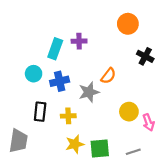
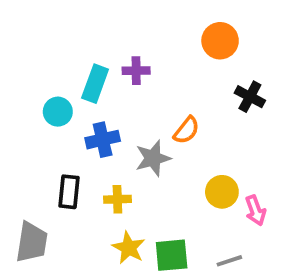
cyan circle: (34, 74) -> (58, 112), moved
yellow star: (75, 144) -> (129, 248), turned -30

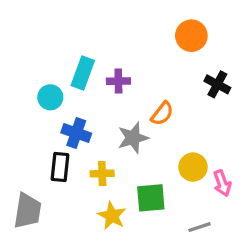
purple cross: (136, 71) -> (118, 81), moved
blue cross: (103, 140) -> (76, 133), moved, turned 32
green square: (172, 255) -> (151, 198), moved

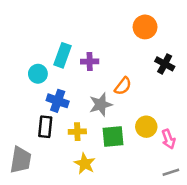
green square: (151, 198) -> (113, 137), moved
gray line: (199, 227) -> (171, 172), moved

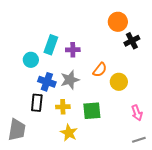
black cross: (165, 64) -> (132, 41), moved, turned 35
gray star: (101, 105) -> (70, 80), moved
yellow circle: (146, 127) -> (119, 82), moved

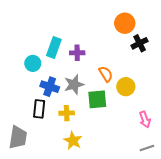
orange semicircle: (100, 70) -> (106, 74), turned -70
green square: (92, 111) -> (97, 99), moved

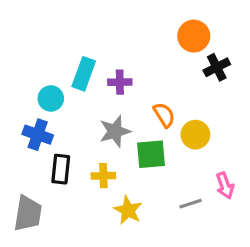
blue cross: (50, 87) -> (38, 135), moved
yellow star: (73, 141) -> (128, 210), moved
gray line: (147, 148) -> (190, 204), moved

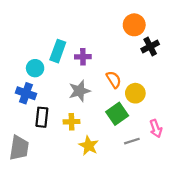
green square: (151, 154) -> (117, 114), moved, turned -30

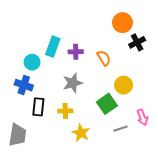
orange semicircle: (114, 80) -> (104, 58), moved

